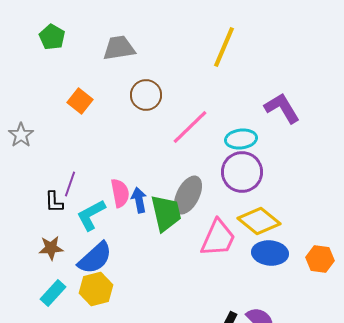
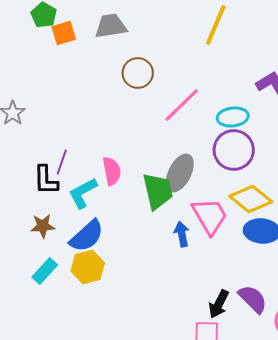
orange square: (80, 101) -> (64, 33), moved, turned 35
blue arrow: (139, 200) -> (182, 234), moved
black L-shape: (54, 202) -> (46, 180), size x1.4
pink trapezoid: (218, 238) -> (210, 216), turned -54

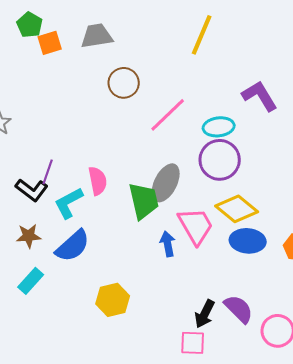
black L-shape: (46, 180) -> (32, 190), turned -52
yellow hexagon: (88, 267) -> (113, 300), moved

